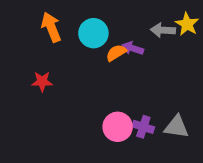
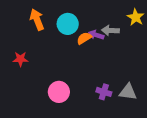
gray arrow: (163, 30) -> (110, 30), moved
red star: (42, 82) -> (20, 59), moved
pink circle: (118, 127) -> (59, 92), moved

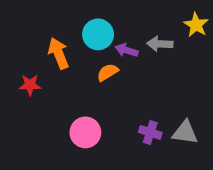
orange arrow: (37, 20) -> (59, 53), moved
purple arrow: (96, 35) -> (127, 50), moved
orange semicircle: (84, 38) -> (108, 72), moved

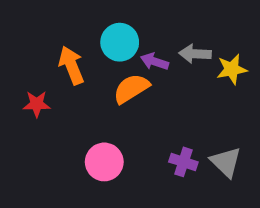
yellow star: (196, 25) -> (232, 69), moved, turned 30
orange semicircle: (108, 72) -> (131, 89), size x1.4
gray triangle: (185, 132) -> (226, 162), turned 36

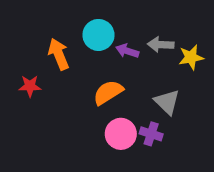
orange semicircle: (131, 89) -> (108, 92), moved
pink circle: (104, 162) -> (121, 134), moved
gray triangle: (226, 162) -> (167, 102), moved

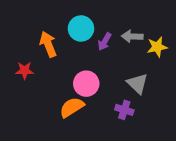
purple arrow: (127, 51) -> (105, 42), turned -78
orange semicircle: (108, 92) -> (72, 107), moved
pink circle: (121, 134) -> (86, 84), moved

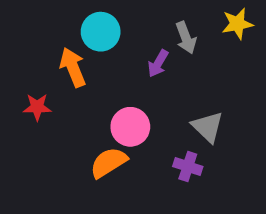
cyan circle: (81, 28) -> (101, 32), moved
gray arrow: (132, 36) -> (186, 38), moved, turned -114
yellow star: (157, 47) -> (237, 24), moved

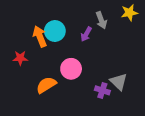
cyan circle: (101, 32) -> (55, 31), moved
gray triangle: (208, 127) -> (119, 82), moved
orange semicircle: (109, 162) -> (46, 85), moved

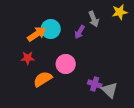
orange arrow: (40, 36) -> (37, 34), turned 78
red star: (20, 58) -> (28, 58), moved
gray triangle: (119, 82) -> (110, 90), moved

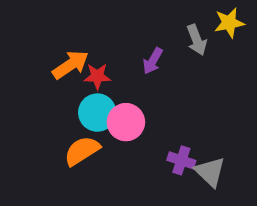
gray arrow: (94, 19) -> (197, 40), moved
cyan circle: (51, 29) -> (97, 113), moved
red star: (28, 58) -> (97, 76), moved

